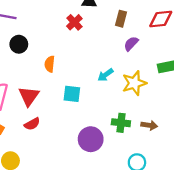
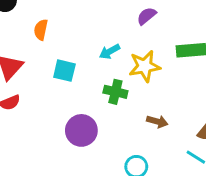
green cross: (121, 123) -> (115, 92), moved

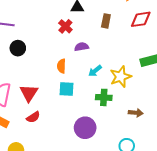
purple semicircle: (147, 16) -> (82, 47), moved, turned 40
orange semicircle: (41, 30) -> (61, 66), moved

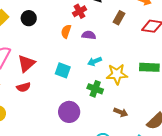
orange semicircle: (61, 66) -> (66, 31), moved

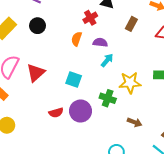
cyan arrow: (95, 61) -> (107, 60), moved, turned 152
red semicircle: (24, 87) -> (56, 113), moved
purple circle: (69, 112) -> (81, 111), moved

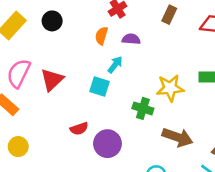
cyan arrow: (107, 60) -> (115, 65), moved
purple circle: (81, 111) -> (107, 144), moved
brown arrow: (135, 122) -> (178, 137), size x1.6

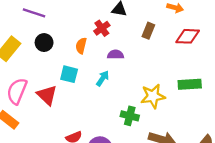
orange semicircle: (101, 36) -> (81, 46), moved
red triangle: (52, 80) -> (47, 95), turned -30
cyan square: (100, 86) -> (69, 74), moved

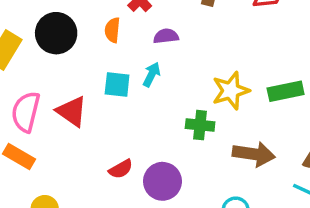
black circle: (44, 43) -> (56, 33), size x1.5
cyan square: (69, 74) -> (117, 84), moved
green rectangle: (190, 84) -> (286, 91), moved

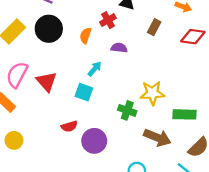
cyan arrow: (152, 74) -> (95, 69), moved
cyan square: (117, 84) -> (84, 92), moved
green rectangle: (286, 91) -> (185, 114), moved

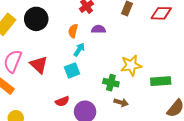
orange semicircle: (86, 36) -> (73, 31), moved
cyan square: (84, 92) -> (72, 70), turned -35
brown arrow: (157, 138) -> (121, 102), moved, size x0.6

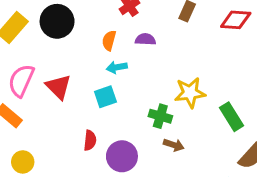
cyan arrow: (79, 50) -> (117, 67), turned -136
green rectangle: (161, 81) -> (231, 117), turned 60
red semicircle: (62, 101) -> (90, 140), turned -64

